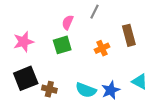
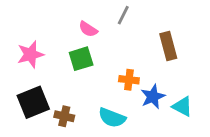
pink semicircle: (68, 22) -> (88, 29), turned -80
orange cross: (102, 48) -> (129, 80), moved, turned 32
blue star: (111, 90) -> (153, 97), moved

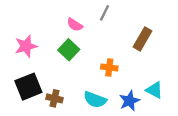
brown rectangle: (168, 46) -> (143, 39), turned 45
green square: (81, 59) -> (69, 50), turned -30
blue star: (153, 97) -> (129, 101), moved

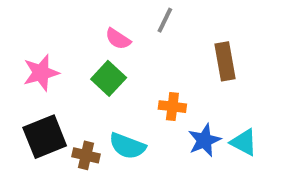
brown rectangle: (143, 39) -> (225, 61), turned -40
cyan semicircle: (95, 100) -> (127, 146), moved
blue star: (129, 101) -> (204, 140), moved

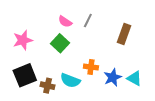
gray line: (165, 20) -> (88, 21), moved
brown rectangle: (225, 61) -> (124, 34), turned 30
orange cross: (172, 107) -> (91, 67), moved

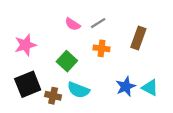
gray line: (88, 21) -> (98, 23), turned 32
green square: (60, 43) -> (67, 61), moved
orange cross: (91, 67) -> (102, 48), moved

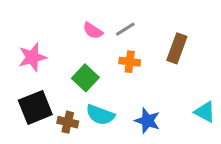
blue star: (126, 87) -> (147, 121), moved, turned -30
cyan triangle: (150, 88) -> (205, 112), moved

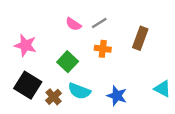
pink star: (32, 57) -> (25, 45), turned 30
black square: (35, 107) -> (28, 85), turned -36
brown cross: (68, 122) -> (54, 97), turned 35

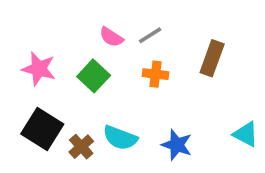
green square: (68, 62) -> (94, 76), moved

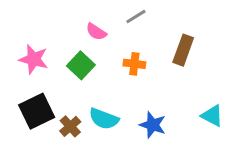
gray line: (150, 35) -> (136, 16), moved
black square: (42, 129) -> (37, 111), turned 32

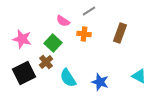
orange cross: (134, 64) -> (84, 34), moved
cyan semicircle: (104, 119) -> (68, 78), turned 36
brown cross: (70, 126) -> (46, 62), moved

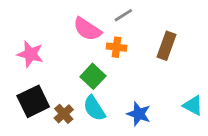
pink semicircle: (63, 21) -> (87, 29), size x1.5
green square: (53, 43) -> (93, 76), moved
brown cross: (46, 62) -> (64, 114), moved

